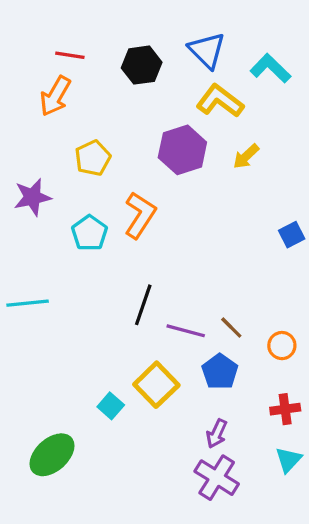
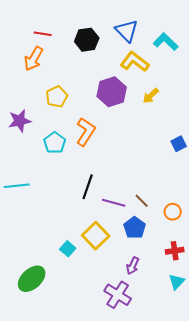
purple cross: (217, 478) -> (118, 295), moved

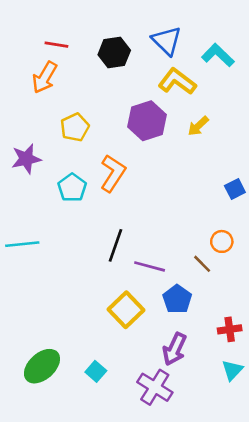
brown line: (142, 201) -> (202, 264), moved
orange circle: (173, 212) -> (222, 241), moved
cyan square: (68, 249) -> (96, 371), moved
purple arrow: (133, 266) -> (175, 349), size x1.4

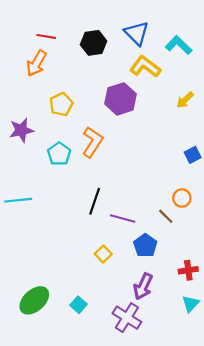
yellow arrow: (198, 126) -> (185, 100), moved
yellow square: (126, 310) -> (103, 254), size x0.6

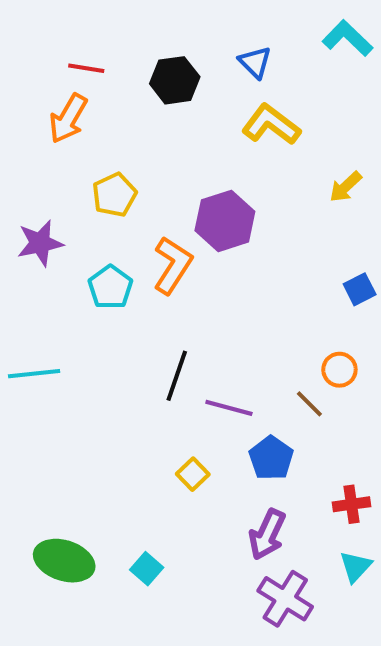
blue triangle: (137, 33) -> (255, 62), size x0.7
cyan L-shape: (179, 45) -> (347, 38), moved
purple hexagon: (120, 99) -> (225, 221), moved
green ellipse: (34, 300) -> (64, 561), turned 60
purple cross: (127, 318) -> (285, 599), moved

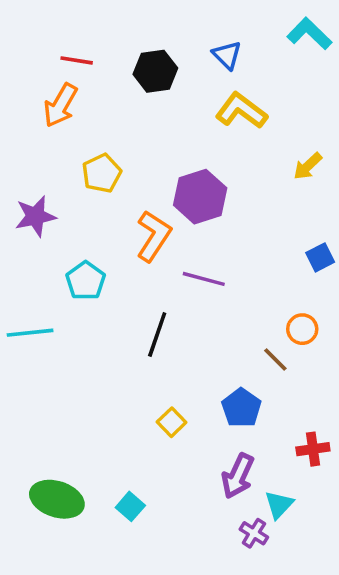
cyan pentagon: (110, 287) -> (86, 281), moved
purple line: (229, 408) -> (204, 279), moved
cyan triangle: (356, 567) -> (279, 505), moved
purple cross: (285, 599) -> (254, 533), size x0.6

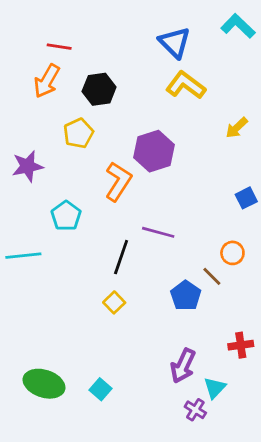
blue triangle: (227, 55) -> (175, 42), size x1.4
black hexagon: (155, 71) -> (99, 89), moved
purple line: (204, 279) -> (158, 232), moved
blue pentagon: (241, 408) -> (186, 296), moved
yellow square: (172, 422) -> (114, 302), moved

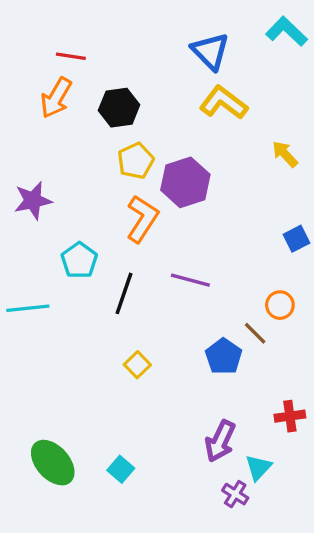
yellow arrow: (237, 128) -> (285, 154), turned 90
yellow pentagon: (78, 133) -> (136, 161), moved
black line: (121, 257) -> (124, 293), moved
green ellipse: (44, 384) -> (53, 463), turned 30

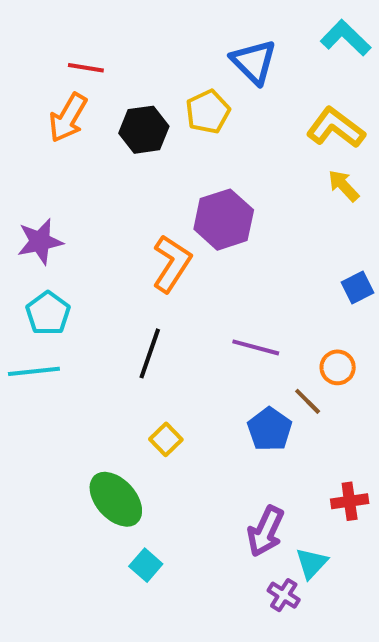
yellow L-shape: (224, 103) -> (336, 128), moved
yellow pentagon: (136, 161) -> (208, 112), moved
cyan pentagon: (79, 260) -> (48, 313), moved
purple line: (190, 280) -> (256, 347), moved
green ellipse: (53, 463) -> (116, 499), moved

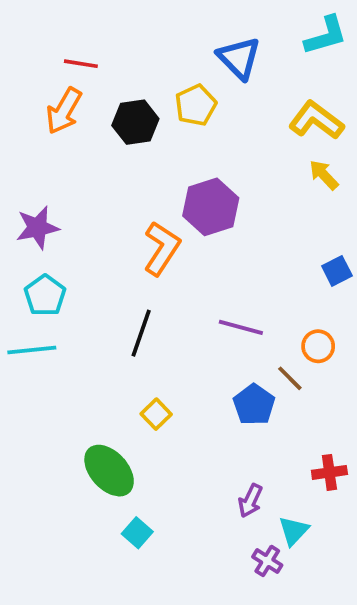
cyan L-shape: (346, 38) -> (326, 35), turned 120
purple arrow: (266, 531) -> (250, 501), size x0.7

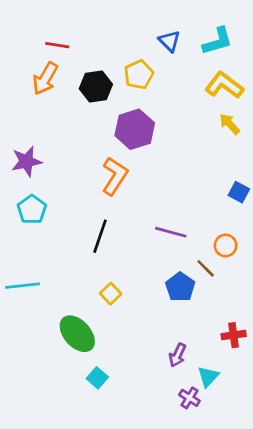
cyan L-shape: (326, 35) -> (218, 41), moved
blue triangle: (239, 58) -> (169, 41), size x0.7
purple hexagon: (211, 207) -> (135, 129), moved
blue square: (337, 271) -> (239, 192), turned -35
cyan line: (32, 350) -> (22, 286), moved

